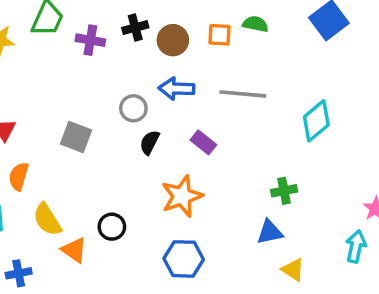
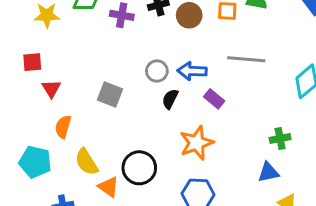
blue arrow: (176, 89) -> (192, 71), moved
black circle: (112, 227) -> (139, 168), size x1.5

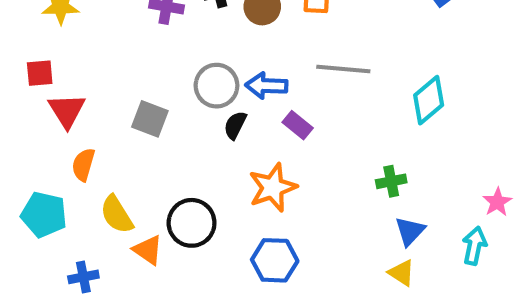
gray circle: (157, 71) -> (216, 86), size x1.4
red triangle: (51, 89) -> (67, 111), size x1.4
blue triangle: (268, 172) -> (410, 231), moved, turned -35

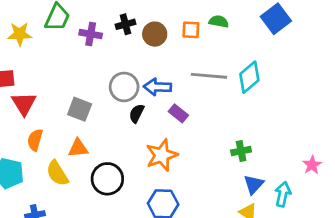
cyan diamond: (429, 100) -> (249, 77), moved
cyan arrow: (474, 246) -> (283, 194), moved
orange triangle: (148, 250) -> (78, 148), moved, turned -40

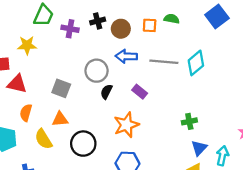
yellow star: (20, 34) -> (27, 45), moved
blue arrow: (158, 87) -> (126, 56), moved
red triangle: (24, 104) -> (17, 84), turned -45

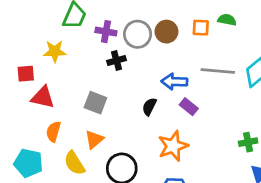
black cross: (98, 21) -> (116, 61), moved
blue arrow: (126, 56) -> (174, 82), moved
gray circle: (97, 71) -> (138, 34), moved
orange triangle: (60, 119) -> (94, 139), turned -35

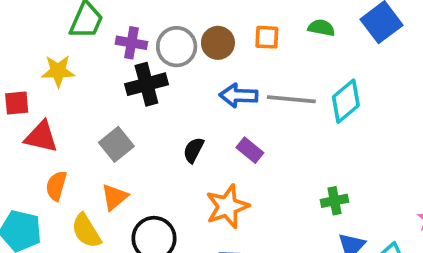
green semicircle: (227, 20) -> (321, 28), moved
black cross: (116, 61) -> (146, 84), size x1.5
blue arrow: (174, 82) -> (239, 95), moved
gray square: (95, 103) -> (116, 144), turned 30

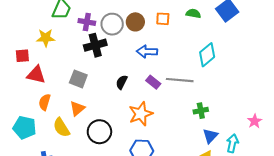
gray line: (291, 99) -> (180, 80), moved
gray square: (116, 144) -> (78, 79), turned -30

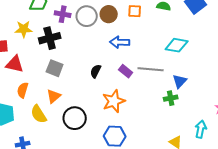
black cross: (95, 45) -> (50, 38), moved
cyan diamond: (207, 55) -> (177, 45), turned 50
blue triangle: (210, 136) -> (180, 81), moved

